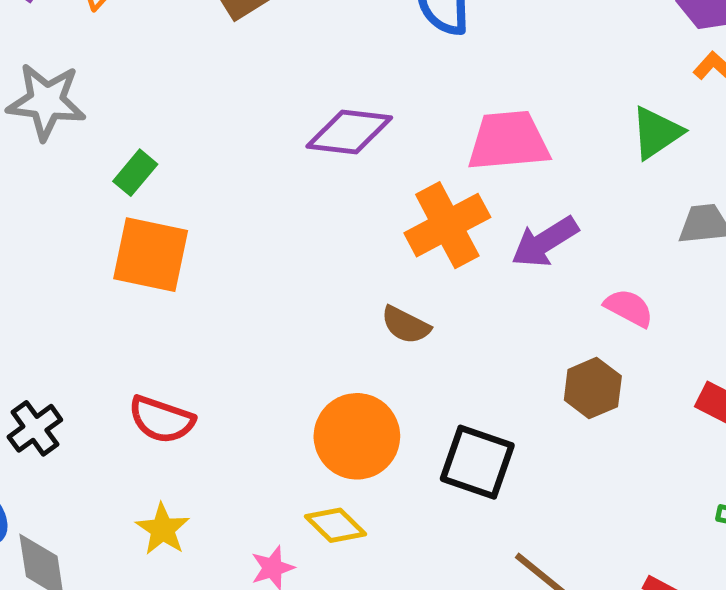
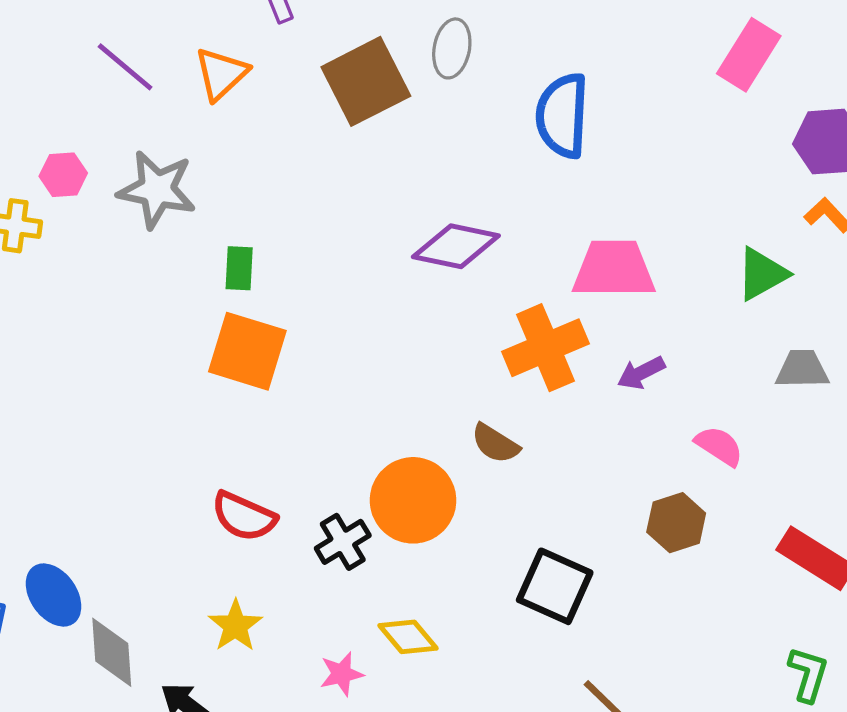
green rectangle: (135, 173) -> (239, 268), turned -42
purple arrow: (545, 242) -> (641, 373), size x0.7
black cross: (35, 428) -> (343, 542), moved
orange circle: (357, 436) -> (413, 500), moved

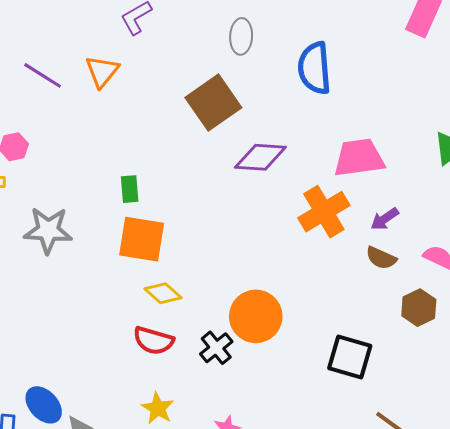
brown square: (366, 81) -> (213, 103), moved
gray star: (157, 190) -> (48, 230), moved
brown semicircle: (495, 444) -> (381, 258), moved
yellow diamond: (408, 637) -> (163, 293), moved

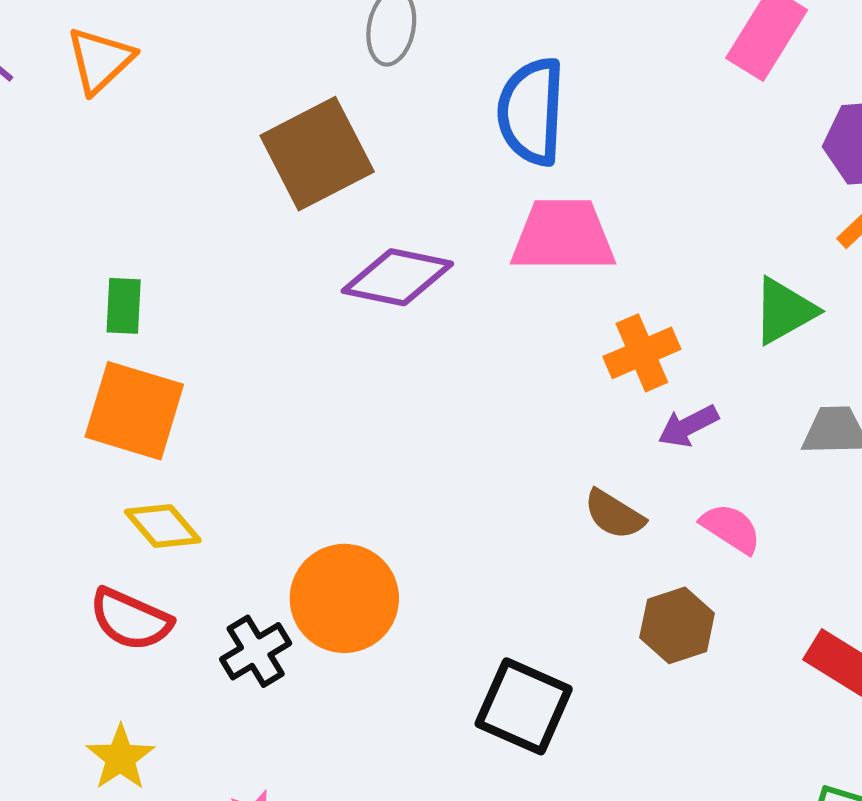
pink trapezoid: (359, 158) -> (563, 236), moved
orange cross: (324, 212) -> (642, 353), moved, size x0.7
purple arrow: (385, 219) -> (688, 426), moved

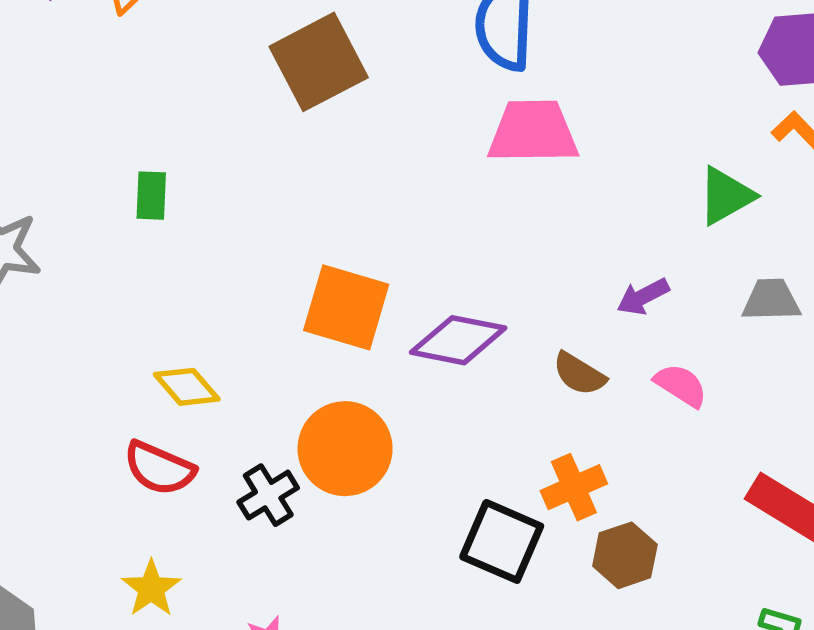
purple diamond: (397, 277) -> (458, 340), moved
orange cross: (642, 353) -> (574, 487), moved
orange square: (134, 411) -> (346, 307), moved
brown hexagon: (677, 625) -> (625, 555), moved

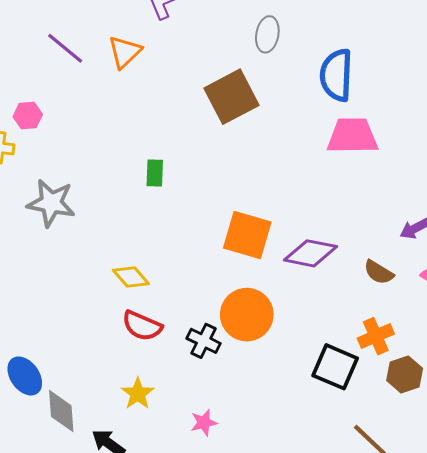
green rectangle: (151, 196) -> (155, 173), moved
yellow diamond: (187, 387) -> (131, 277), moved
black cross: (268, 495) -> (204, 341), turned -32

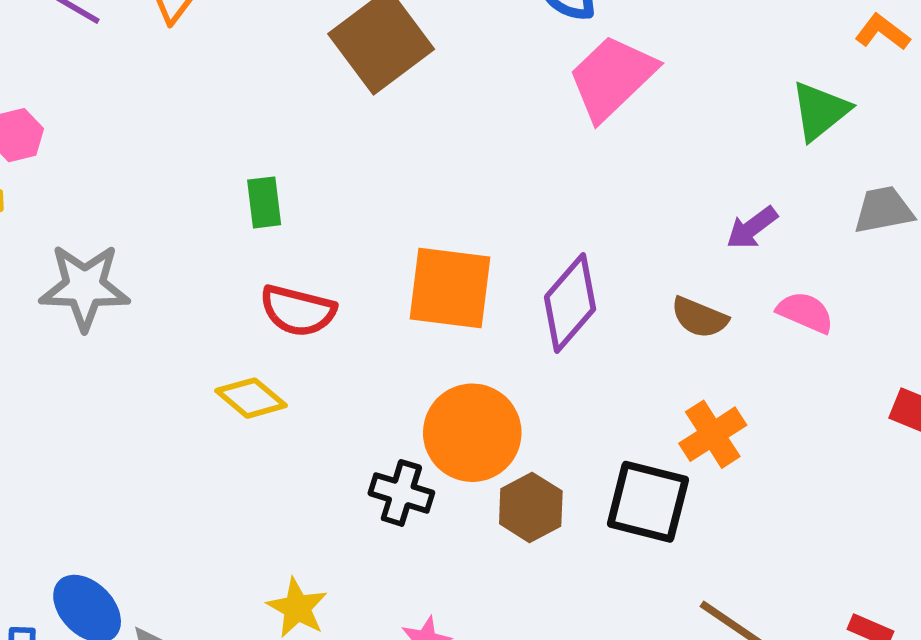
pink trapezoid: (352, 136) -> (612, 78), turned -34
purple diamond: (310, 253) -> (570, 303), turned -51
red semicircle: (142, 326) -> (298, 311), moved
brown hexagon: (405, 374) -> (531, 507), moved

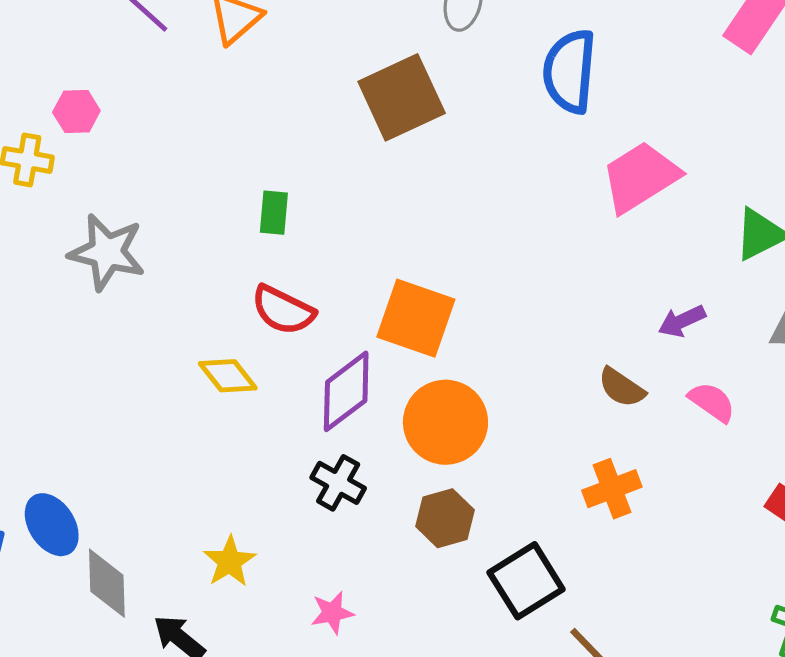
pink trapezoid: (612, 78) -> (640, 177), moved
purple diamond: (570, 303) -> (346, 391), moved
orange circle: (472, 433) -> (445, 422), moved
black square: (648, 502) -> (526, 581), moved, turned 32

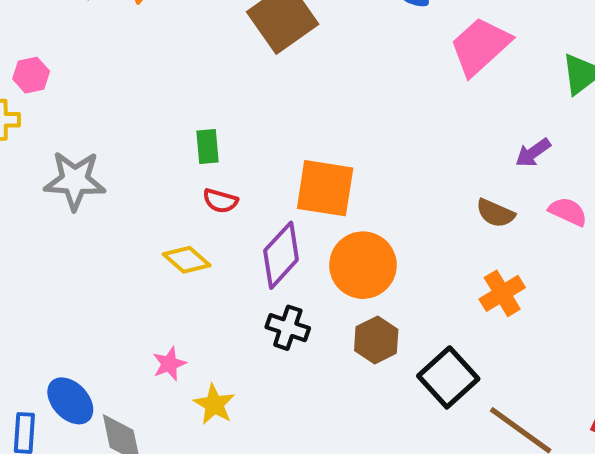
green rectangle: (274, 213) -> (208, 147), moved
red semicircle: (283, 310) -> (220, 201), size x0.7
pink star: (332, 613) -> (169, 364), moved

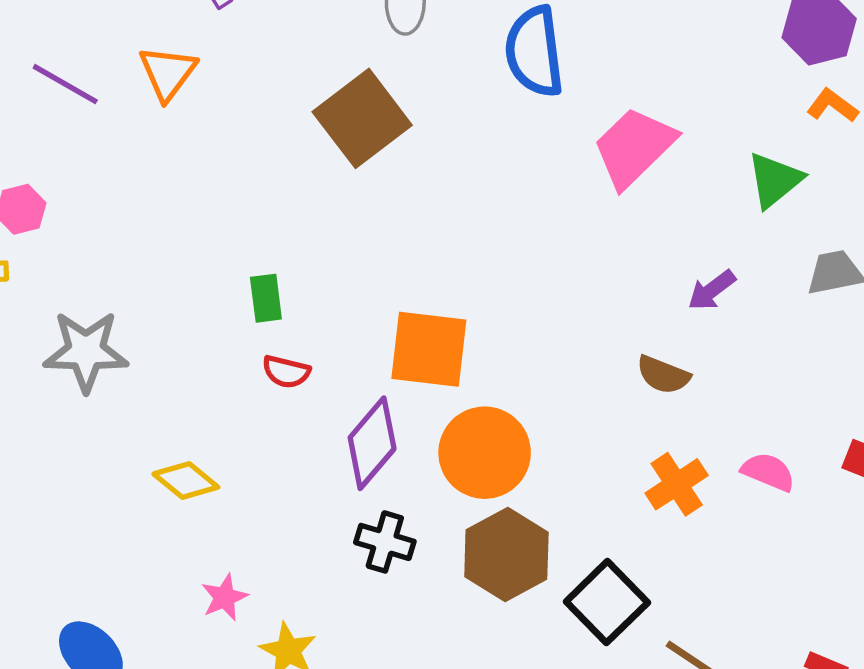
pink semicircle: (568, 212) -> (768, 472), moved
yellow diamond: (187, 260) -> (186, 481), moved
brown hexagon: (376, 340) -> (506, 555), size x1.4

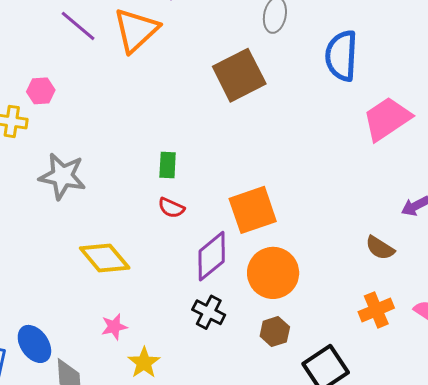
orange triangle: (168, 73) -> (136, 30), size x1.4
orange square: (429, 349) -> (253, 210), turned -36
yellow diamond: (186, 481) -> (105, 258), size x1.4
brown hexagon: (506, 555) -> (275, 332), size x0.6

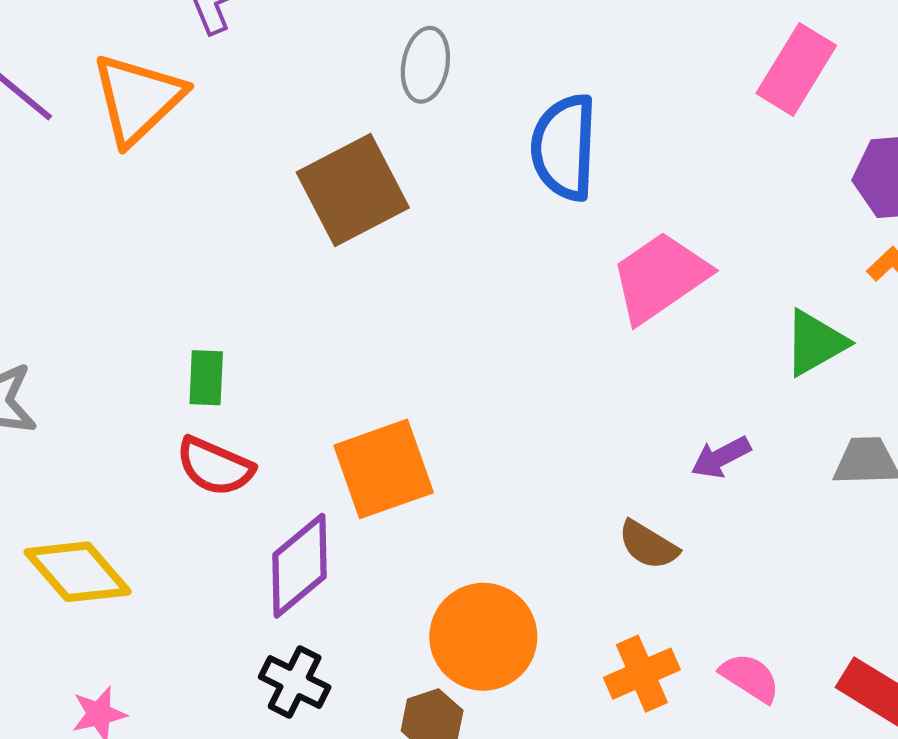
red semicircle: (171, 208) -> (215, 466), size x1.4
orange circle: (273, 273) -> (483, 637), moved

